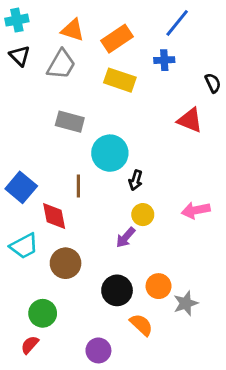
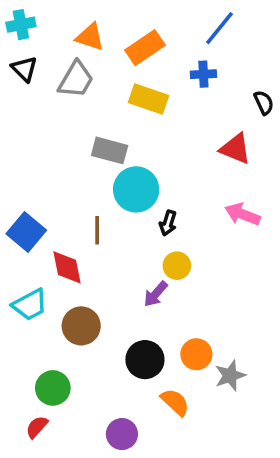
gray rectangle: (70, 122) -> (110, 150), moved
pink arrow: (196, 210) -> (242, 214), moved, turned 32

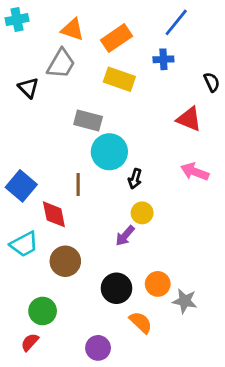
black triangle: (24, 69) -> (28, 88), moved
gray star: (230, 376) -> (185, 301), turned 30

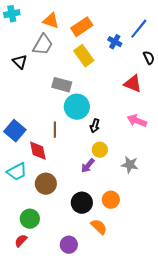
blue line: (176, 22) -> (139, 29), moved
blue cross: (163, 59) -> (115, 42), turned 32
yellow rectangle: (119, 79) -> (84, 56), turned 35
gray star: (185, 301) -> (130, 165), moved

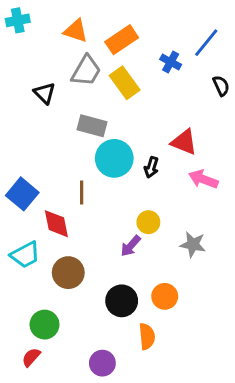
gray trapezoid: (43, 45) -> (86, 71), moved
black triangle: (20, 62) -> (45, 93), moved
red triangle: (133, 84) -> (184, 142), moved
black arrow: (95, 126) -> (151, 167), moved
orange semicircle: (99, 227) -> (147, 336), turned 42

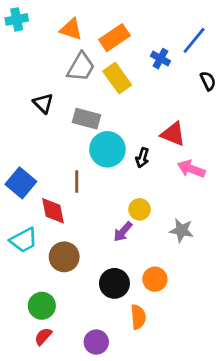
black triangle: (45, 93) -> (43, 103), moved
red semicircle: (31, 357) -> (43, 336), moved

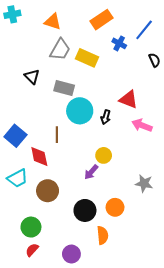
orange rectangle: (114, 38) -> (102, 20), moved
yellow rectangle: (117, 78) -> (87, 58), turned -30
gray star: (181, 230) -> (144, 183), moved

